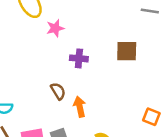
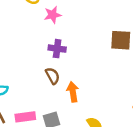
purple cross: (79, 58) -> (57, 49), moved

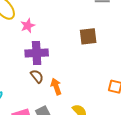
purple cross: (57, 49) -> (37, 53), size x1.5

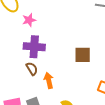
brown square: (88, 36) -> (83, 55), moved

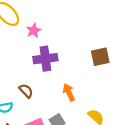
brown semicircle: (32, 69) -> (26, 91), moved

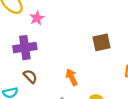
purple cross: (45, 59) -> (25, 48), moved

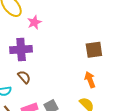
orange arrow: (72, 77) -> (90, 80), moved

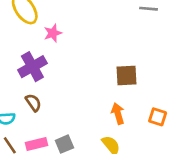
purple cross: (21, 49) -> (32, 67), turned -30

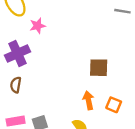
brown semicircle: (33, 103) -> (16, 85), turned -140
orange square: (158, 117) -> (114, 105), moved

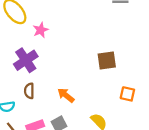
orange arrow: (88, 100) -> (66, 95), moved, turned -30

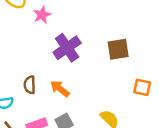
purple cross: (26, 60) -> (67, 48), moved
orange arrow: (66, 95) -> (60, 89), moved

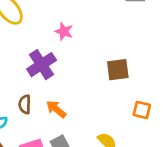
pink star: (42, 15) -> (64, 31), moved, turned -30
purple cross: (67, 48) -> (42, 65), moved

